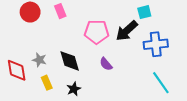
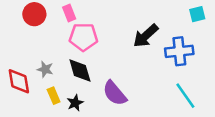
cyan square: (144, 12) -> (197, 14), moved
pink pentagon: (97, 32) -> (83, 37), moved
purple semicircle: (106, 64) -> (115, 93), moved, size x1.6
black star: (74, 89) -> (75, 103), moved

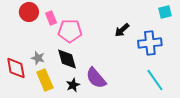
pink rectangle: (69, 13) -> (51, 18), moved
black arrow: (146, 36) -> (122, 30), size x0.7
yellow rectangle: (54, 96) -> (45, 80), size x1.5
black star: (75, 103) -> (73, 85), moved

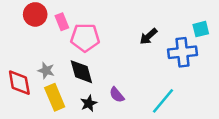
cyan square: (165, 12) -> (201, 29), moved
purple semicircle: (96, 78) -> (117, 95), size x0.6
cyan line: (155, 80) -> (163, 101), moved, turned 75

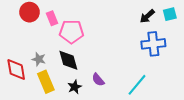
cyan square: (201, 29) -> (170, 14), moved
black arrow: (148, 36) -> (147, 16), moved

